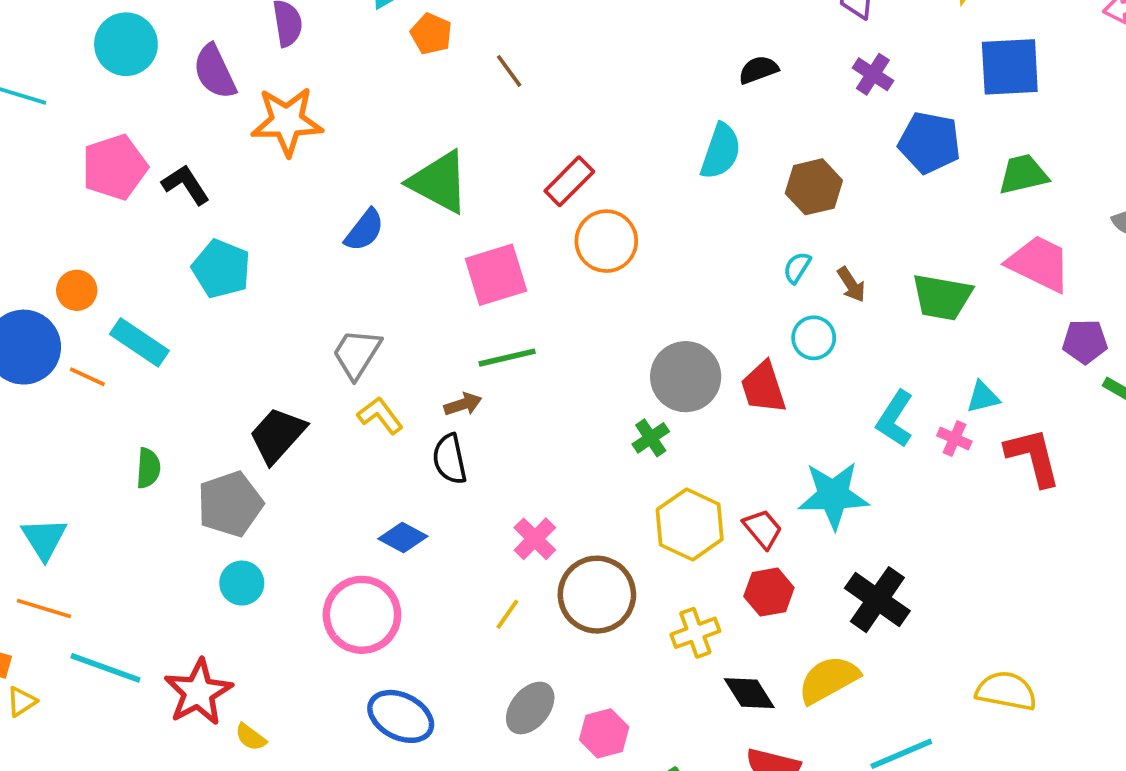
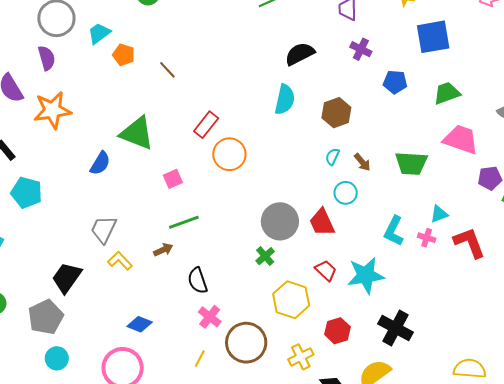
black semicircle: (758, 70) -> (300, 54), size x1.4
blue pentagon: (929, 143) -> (395, 82), size x0.7
pink square: (496, 275) -> (173, 179), size x0.6
black semicircle: (450, 459) -> (198, 281), moved
red trapezoid: (763, 529) -> (326, 270), moved

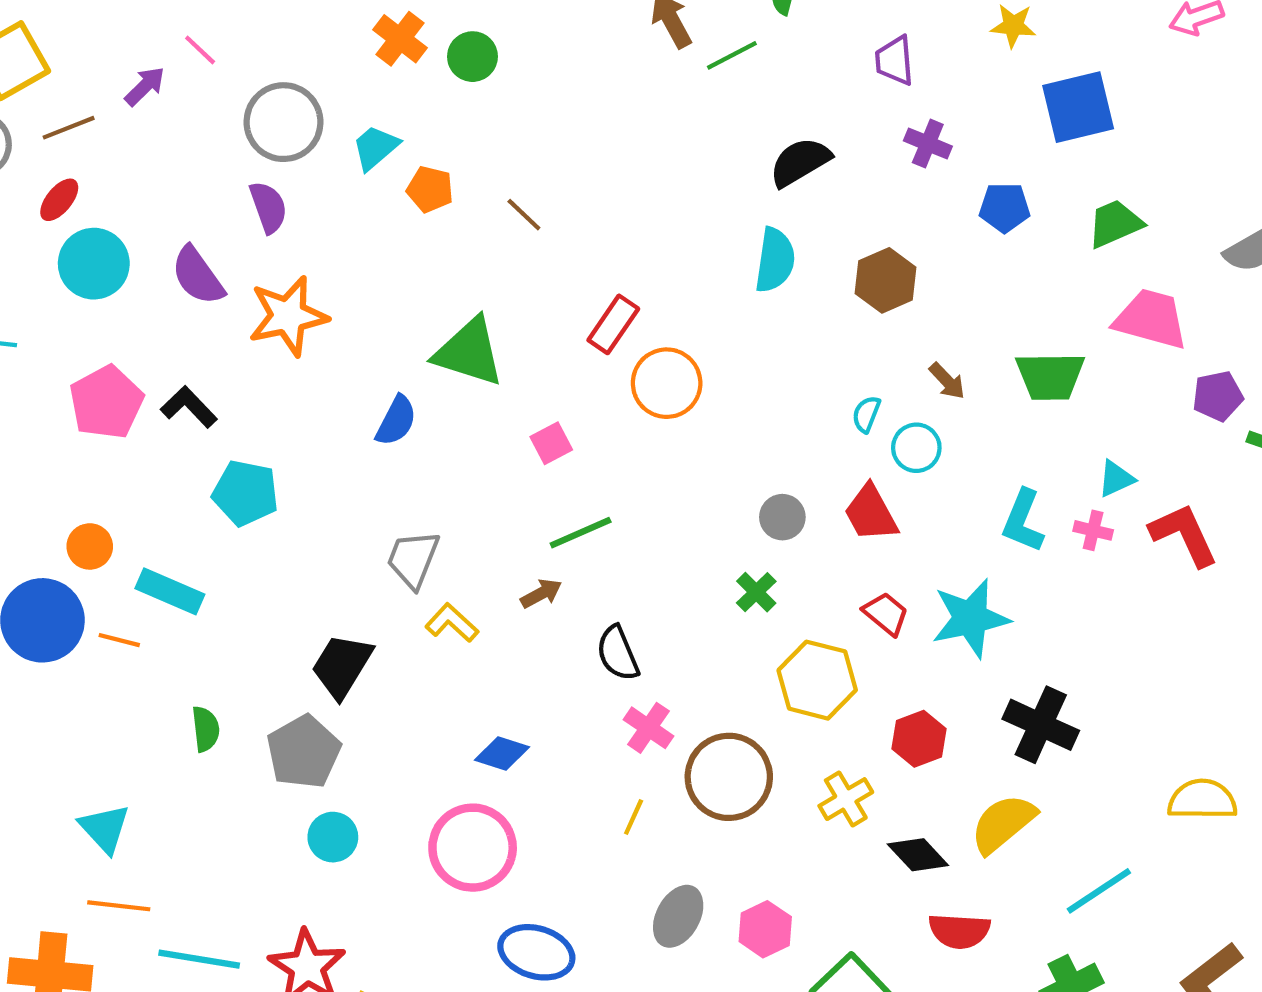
cyan semicircle: (332, 157) -> (866, 414), moved
gray circle: (280, 221) -> (782, 517), size x0.6

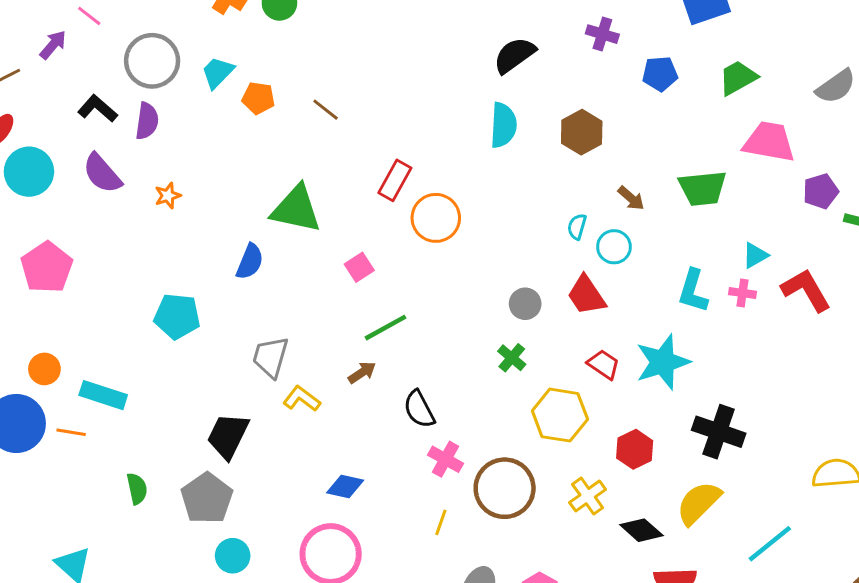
purple semicircle: (268, 207) -> (147, 121), turned 33
orange star: (288, 316) -> (168, 196), size x0.5
black L-shape: (189, 407) -> (98, 109), moved
cyan pentagon: (246, 493) -> (177, 316), moved

